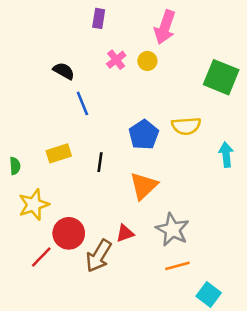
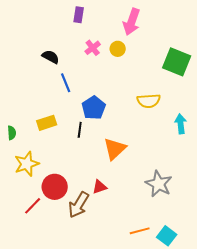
blue pentagon: (144, 135) -> (94, 108), moved
gray star: (172, 230) -> (159, 184), moved
orange line: (177, 266) -> (140, 231), moved

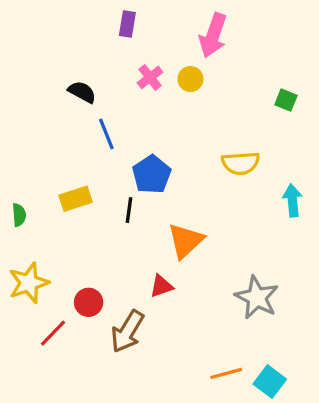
green square: (177, 62) -> (286, 100), size x0.5
yellow star: (27, 164) -> (29, 283), moved
red circle: (55, 187) -> (89, 302), size x0.7
red triangle: (100, 187) -> (161, 286), moved

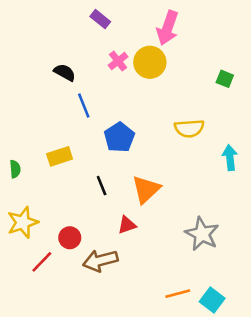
purple rectangle: (127, 24) -> (100, 19), turned -60
yellow circle: (190, 79) -> (150, 62), size x1.6
black line: (129, 210) -> (102, 186), moved, turned -30
brown arrow: (127, 331) -> (100, 261), turned 44

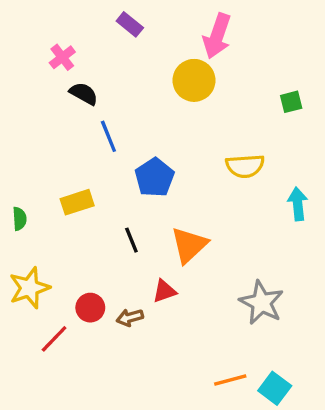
pink cross: (118, 61) -> (62, 57), moved
green square: (225, 79) -> (291, 102), turned -36
brown arrow: (100, 261) -> (130, 317), moved, size x0.6

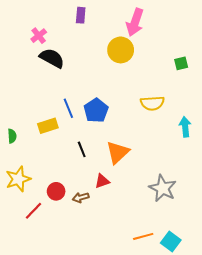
purple rectangle: (130, 24) -> (81, 15), turned 56
black semicircle: (84, 94) -> (52, 58), size x1.4
blue line: (108, 136) -> (68, 108), moved

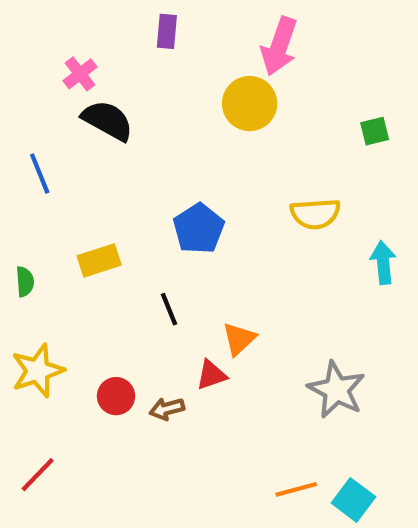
blue line: (68, 108) -> (40, 173), moved
orange triangle: (118, 152) -> (239, 339), moved, size x0.7
red line: (34, 211) -> (38, 475), moved

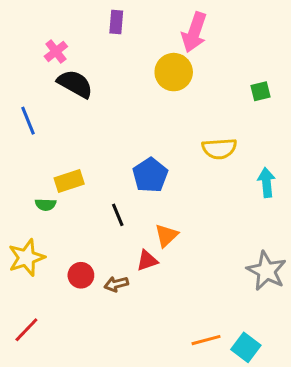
blue pentagon: (199, 229) -> (150, 175), moved
green semicircle: (25, 282) -> (46, 205), moved, turned 96
gray star: (336, 390) -> (266, 271), moved

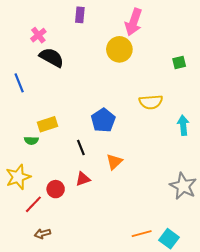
red triangle: (147, 261) -> (83, 179), moved
brown arrow: (116, 284) -> (42, 234), moved
red line: (26, 330) -> (33, 204), moved

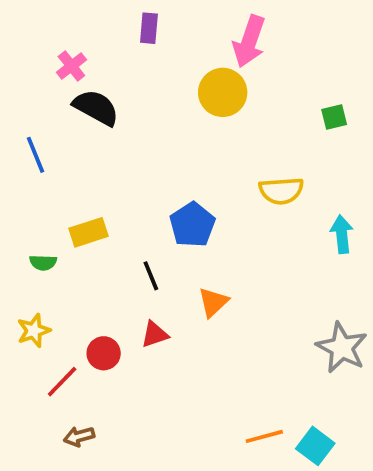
green semicircle: (31, 140) -> (43, 263), moved
yellow star: (18, 177) -> (34, 331), size x0.7

